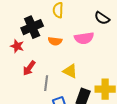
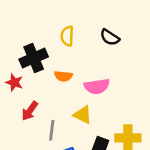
black semicircle: (102, 18) -> (110, 37), moved
pink semicircle: (84, 38) -> (97, 86), moved

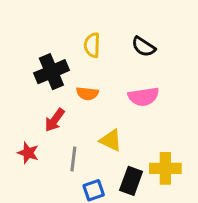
red star: (14, 82) -> (28, 153), moved
pink semicircle: (97, 86) -> (144, 97), moved
red arrow: (30, 111) -> (55, 120), moved

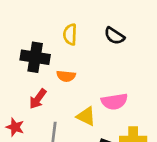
black cross: (51, 72) -> (35, 57), turned 32
pink semicircle: (144, 97) -> (114, 102), moved

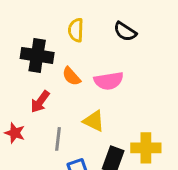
orange semicircle: (66, 76) -> (71, 76), turned 42
pink semicircle: (114, 102) -> (109, 81), moved

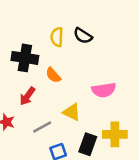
black semicircle: (125, 32) -> (83, 36), moved
pink semicircle: (109, 81) -> (104, 90), moved
gray line: (58, 139) -> (42, 127), turned 54

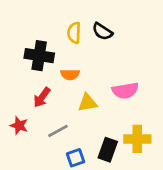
orange semicircle: (53, 75) -> (70, 74), turned -49
yellow triangle: (72, 112) -> (88, 103), moved, turned -36

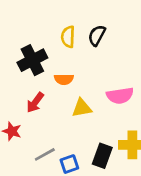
black semicircle: (102, 31) -> (97, 35), turned 85
black cross: (39, 56) -> (32, 60), turned -36
gray line: (58, 131) -> (45, 154), moved

